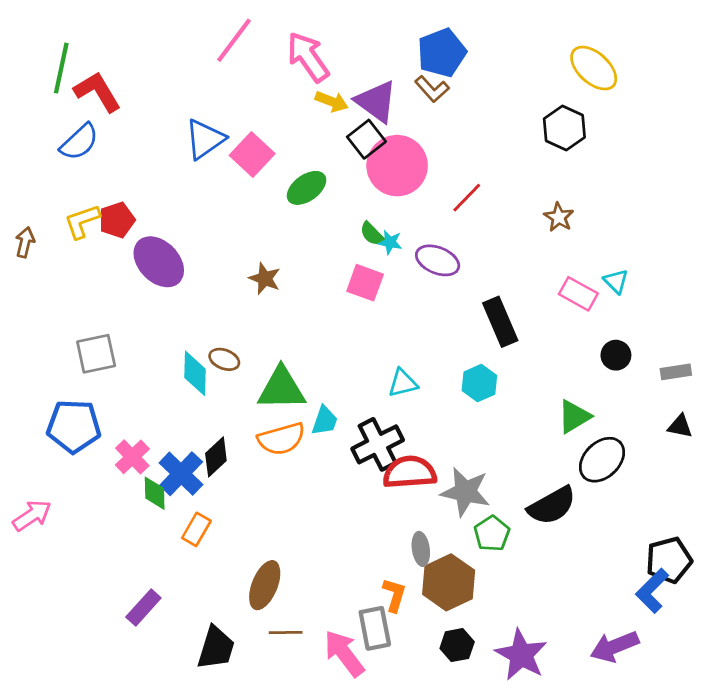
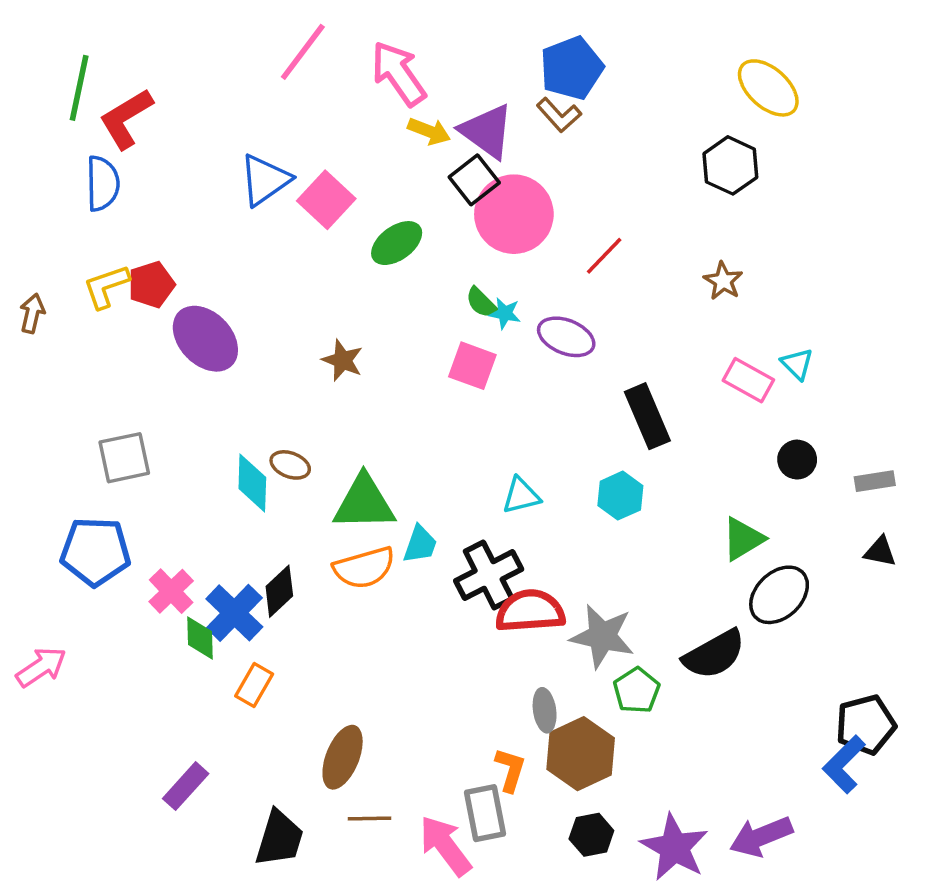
red L-shape: (97, 92) -> (126, 119), turned -90
blue semicircle: (79, 142) -> (103, 184), turned -48
purple arrow: (615, 646) -> (761, 837), moved

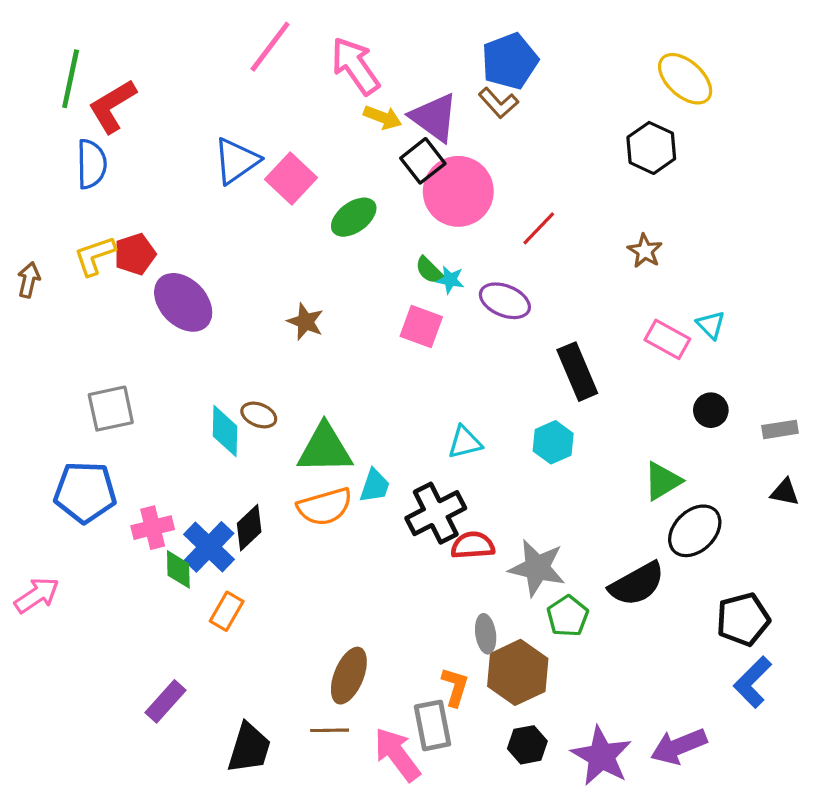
pink cross: (171, 591) -> (153, 528), turned 30
red semicircle: (530, 611) -> (473, 545), size x0.7
black pentagon: (866, 725) -> (743, 619), moved
brown ellipse: (343, 757) -> (349, 676), moved

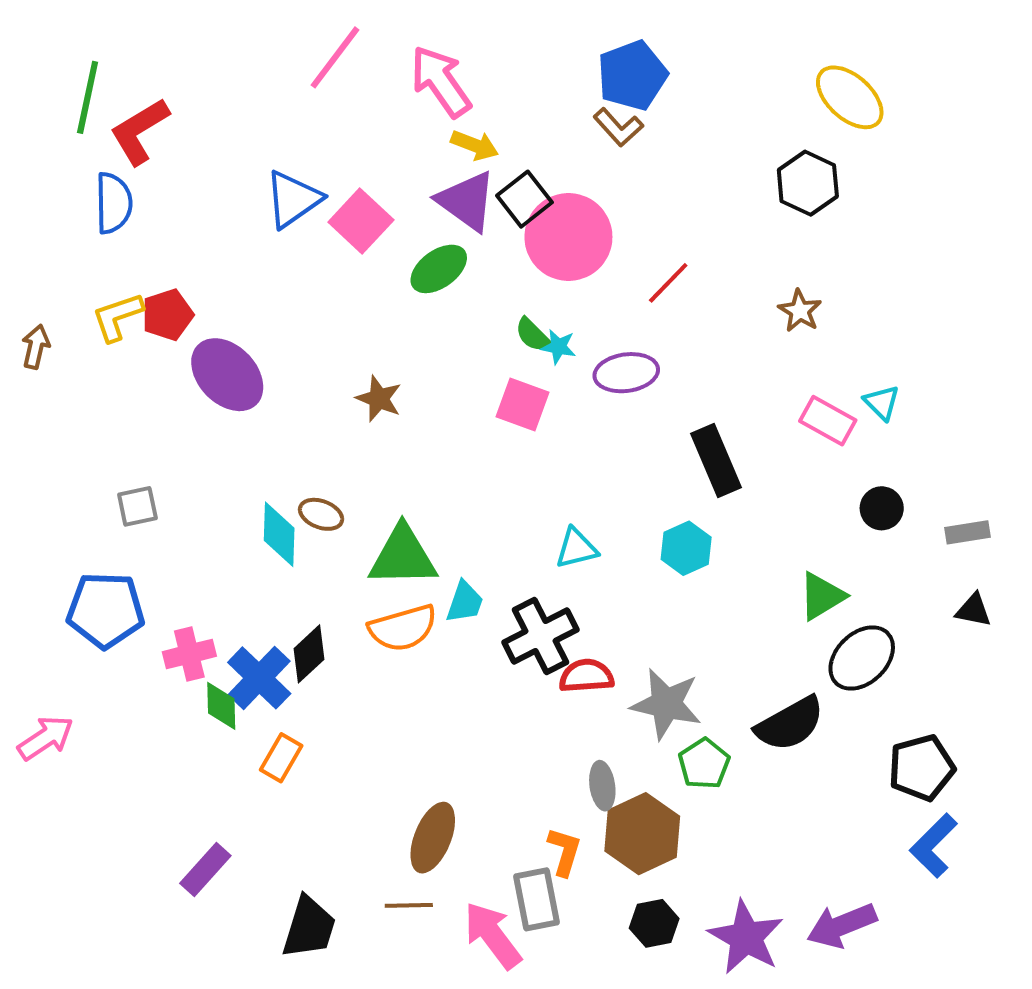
purple triangle: (434, 117) -> (467, 201), moved
purple ellipse: (505, 301) -> (626, 373), turned -30
gray square: (111, 409) -> (137, 506), size x0.7

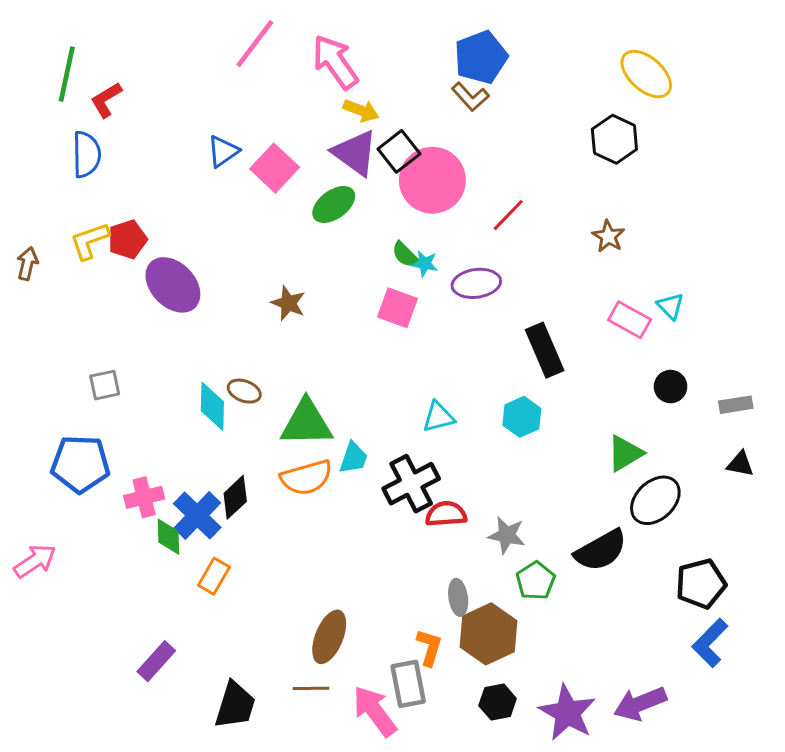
red L-shape: (139, 131) -> (106, 100), size x0.7
blue triangle: (293, 199) -> (223, 151), size x0.7
gray star: (666, 704) -> (507, 535), size x0.7

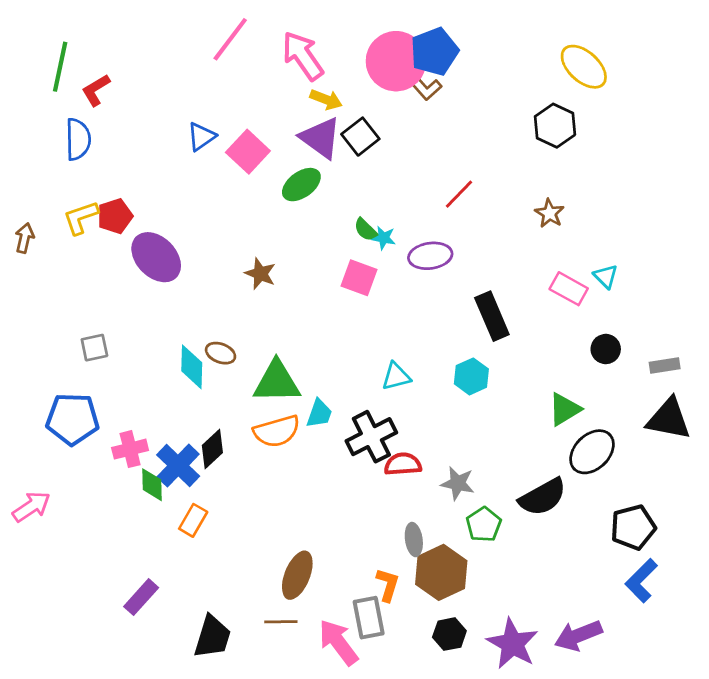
pink circle: (432, 180) -> (396, 61), moved
black triangle: (740, 464) -> (669, 419), size x1.8

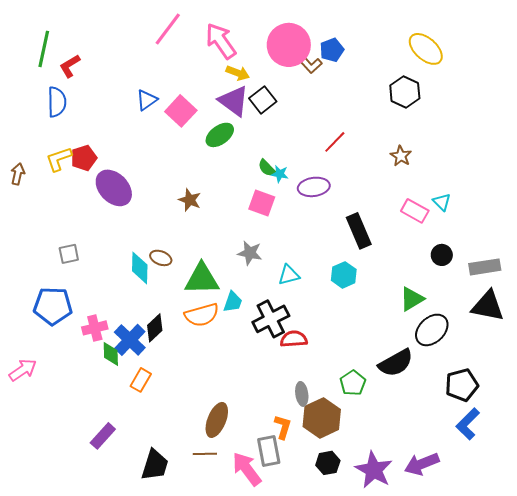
blue pentagon: (434, 52) -> (332, 50), moved, size x0.7
gray rectangle: (665, 365) -> (485, 267), size x1.4
gray star: (458, 483) -> (250, 253), moved

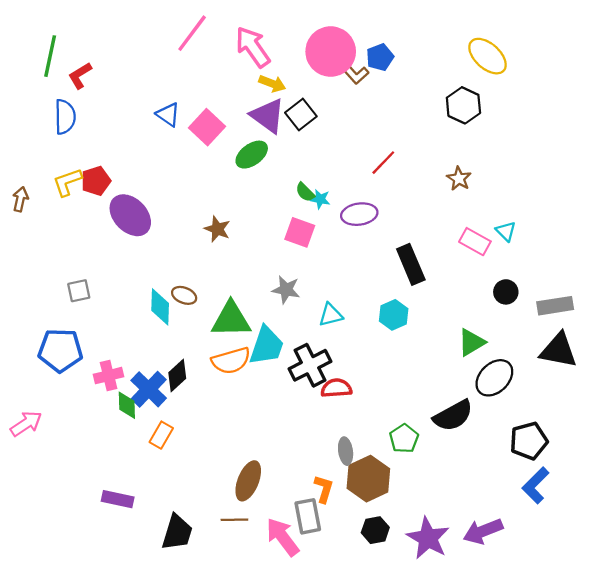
blue triangle: (147, 100) -> (168, 114), turned -50
cyan trapezoid: (233, 302) -> (267, 346), size x1.6
purple rectangle: (103, 436) -> (118, 499), turned 60

